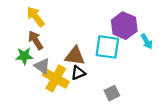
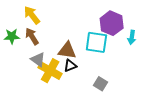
cyan arrow: (147, 41) -> (132, 37), turned 40
green star: (24, 56) -> (12, 36), moved
gray square: (112, 93) -> (100, 84), turned -32

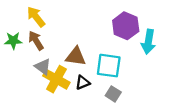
cyan arrow: (132, 37) -> (148, 42), size x1.5
cyan square: (96, 42) -> (109, 66), moved
black triangle: (70, 66) -> (83, 83), moved

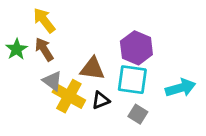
purple hexagon: (126, 26) -> (136, 48), moved
green star: (13, 41) -> (17, 49), turned -30
cyan arrow: (148, 42) -> (181, 88), moved, turned -115

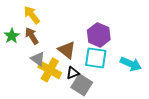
brown triangle: (92, 69) -> (67, 50), turned 30
cyan arrow: (181, 88) -> (131, 64), turned 40
gray square: (138, 114) -> (82, 85), moved, size x1.5

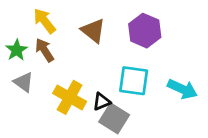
purple hexagon: (99, 35) -> (145, 31), moved
brown triangle: (67, 50) -> (93, 31), moved
gray triangle: (38, 59) -> (24, 82), moved

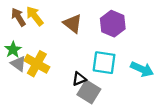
green star: (17, 50) -> (13, 50), moved
brown arrow: (44, 50) -> (18, 17), moved
yellow cross: (70, 97) -> (37, 64), moved

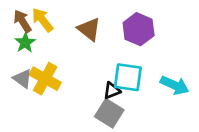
green star: (13, 50) -> (25, 43), moved
black triangle: (79, 79) -> (112, 91), moved

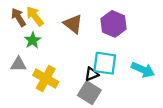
green star: (25, 43) -> (33, 40), moved
gray triangle: (22, 79) -> (18, 64), turned -35
yellow cross: (45, 79) -> (46, 79), moved

